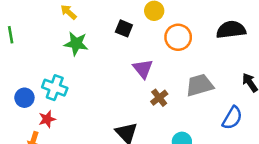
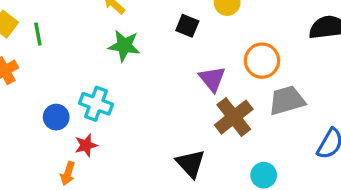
orange circle: (178, 37) -> (262, 61), moved
brown cross: (159, 98) -> (234, 117), size x1.6

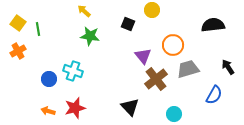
red star: (86, 145) -> (75, 108), moved, size x1.5
orange arrow: (68, 174) -> (48, 111), moved, turned 88

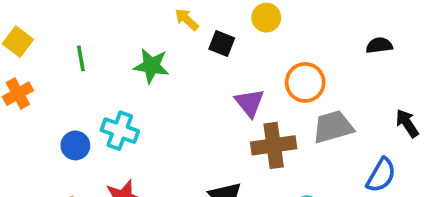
yellow arrow: (84, 11) -> (187, 19), moved
black semicircle: (213, 25) -> (379, 45), size x0.6
green line: (38, 29) -> (81, 58), moved
brown cross: (156, 79) -> (274, 145), turned 30

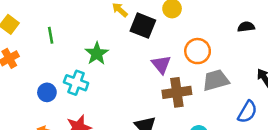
black square: (222, 44) -> (143, 26), size x1.5
green star: (151, 66) -> (97, 54), moved, turned 30

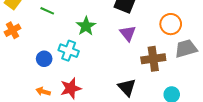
green line: (51, 35) -> (47, 11), turned -56
purple triangle: (161, 64) -> (128, 33), moved

